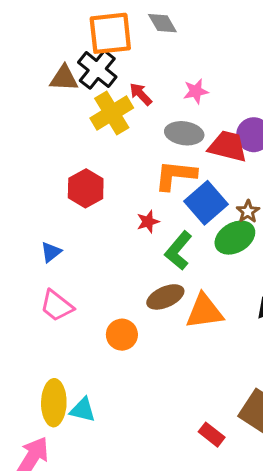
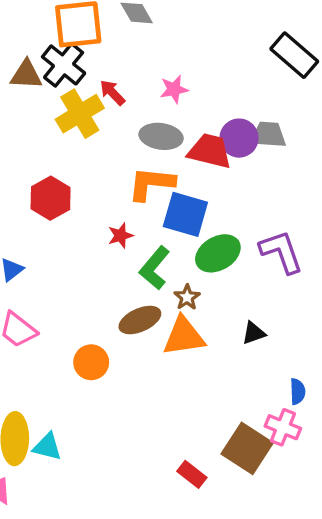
blue square: (206, 203) -> (185, 214), turned -33
brown star: (248, 211) -> (187, 297), moved

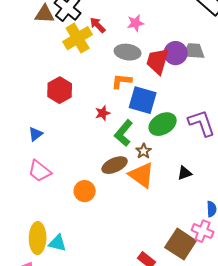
red trapezoid: (210, 151) -> (158, 61), turned -88
orange L-shape: (151, 184) -> (122, 81), size x0.7
orange triangle: (184, 336) -> (142, 175), turned 44

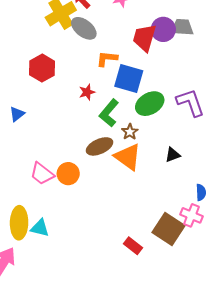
gray ellipse: (128, 52) -> (84, 28), moved, turned 30
pink trapezoid: (40, 171) -> (42, 174), moved

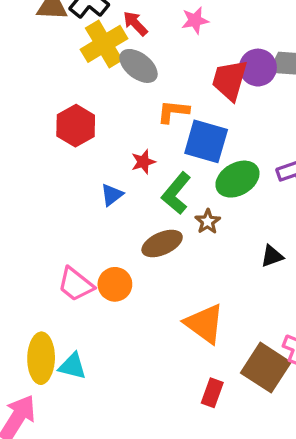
blue triangle: (17, 114) -> (112, 195), moved
orange triangle: (128, 157) -> (204, 324), moved
red rectangle: (133, 246) -> (212, 393), turned 72

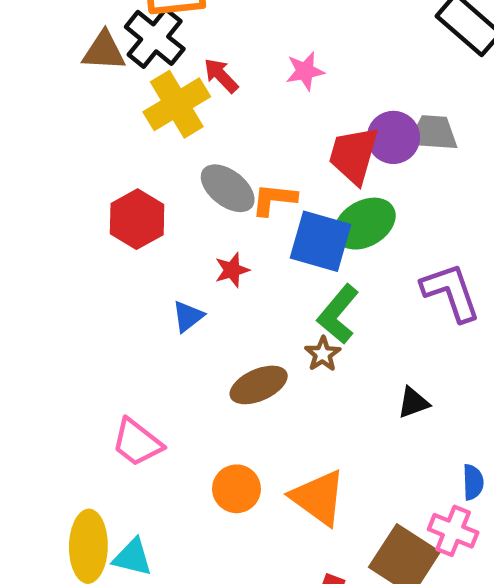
gray ellipse: (138, 66) -> (228, 188), moved
green ellipse: (237, 179) -> (365, 224), moved
green L-shape: (176, 193) -> (338, 314), moved
orange circle: (115, 284) -> (236, 489), moved

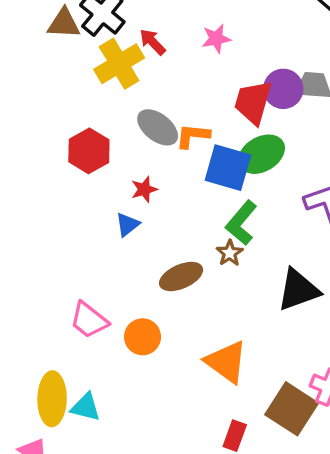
red star: (232, 270) -> (144, 189), moved
black triangle: (413, 403) -> (298, 290), size x1.8
orange circle: (236, 489) -> (143, 337), moved

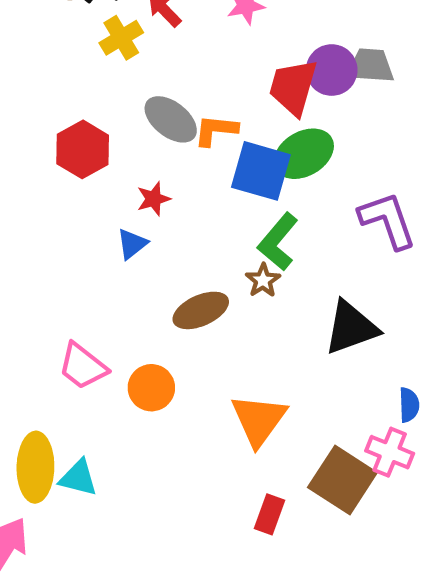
yellow cross: (119, 64) -> (121, 38), size x0.7
orange triangle: (226, 362) -> (259, 420), turned 30

